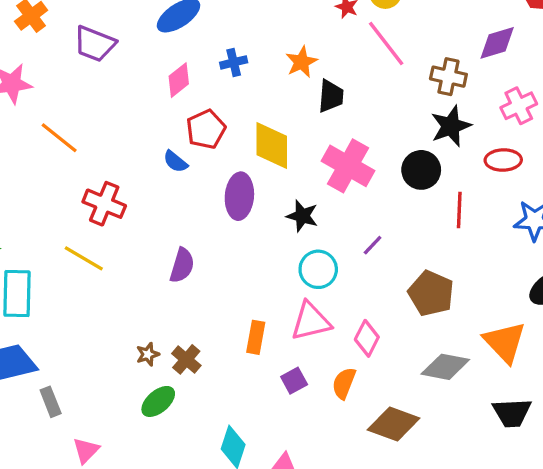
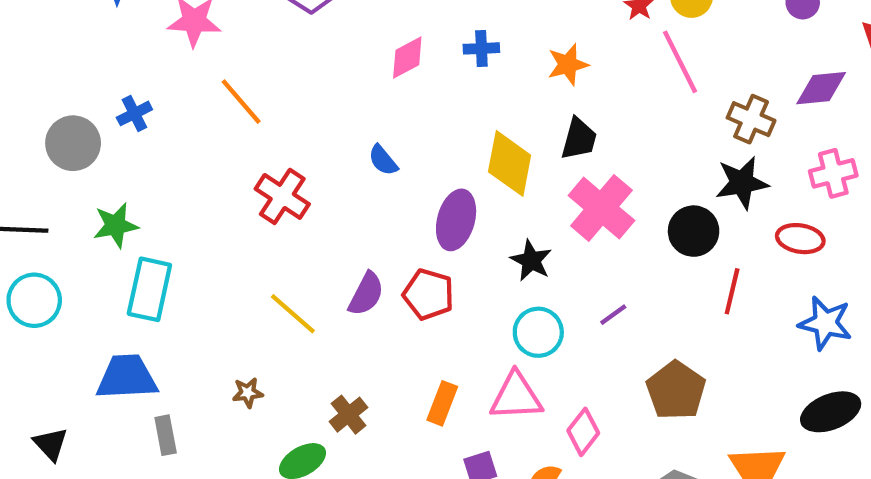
black trapezoid: (331, 96) -> (579, 139), moved
red pentagon: (206, 129) -> (428, 294), moved, turned 30
yellow line: (84, 258) -> (293, 314), moved
brown star: (148, 354) -> (248, 393), moved

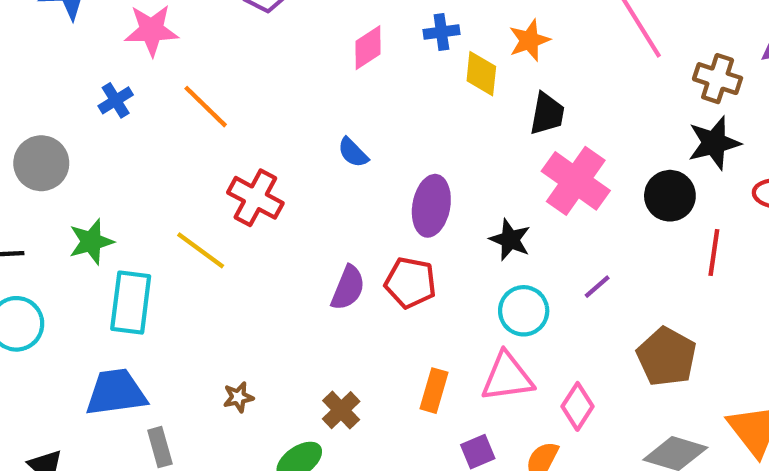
blue cross: (134, 113) -> (116, 100), moved
yellow diamond: (510, 163) -> (481, 74), moved, size x0.7
yellow line: (293, 314) -> (201, 250), moved

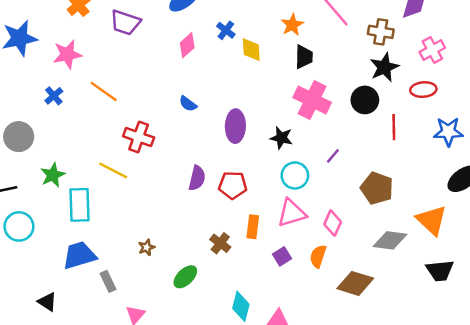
blue cross: (441, 32) -> (226, 30), turned -36
orange star: (529, 40) -> (292, 25), moved
black trapezoid: (547, 114) -> (304, 57), moved
red pentagon: (410, 283) -> (233, 185), moved
brown cross: (341, 410) -> (220, 243), moved

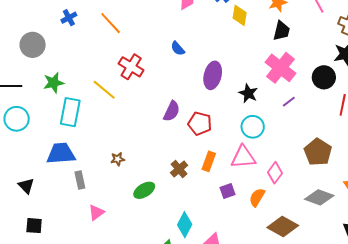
purple line: (333, 156) -> (289, 102), moved

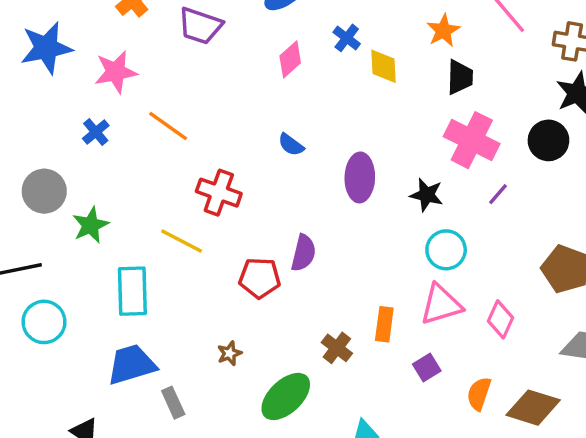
green star: (54, 83) -> (91, 225), moved
red pentagon: (200, 124) -> (260, 278), moved
green ellipse: (144, 190) -> (286, 396), size x1.4
orange semicircle: (257, 197) -> (479, 394), moved

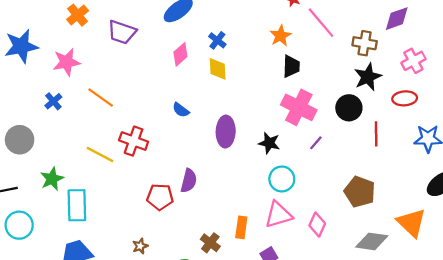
yellow diamond: (384, 66) -> (218, 69), moved
green star: (91, 225) -> (52, 179), moved
yellow line: (182, 241) -> (100, 154), moved

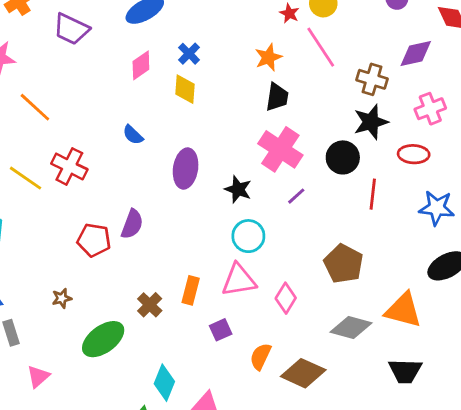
orange triangle: (411, 223) -> (403, 310), turned -36

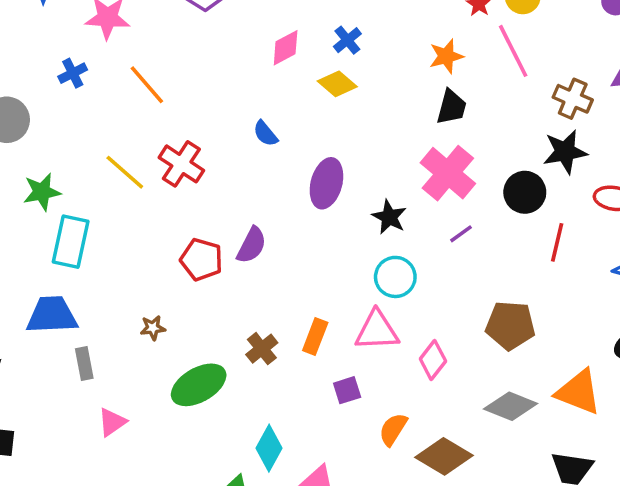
yellow diamond: (185, 89) -> (337, 84), turned -60
brown pentagon: (344, 264) -> (510, 325), turned -30

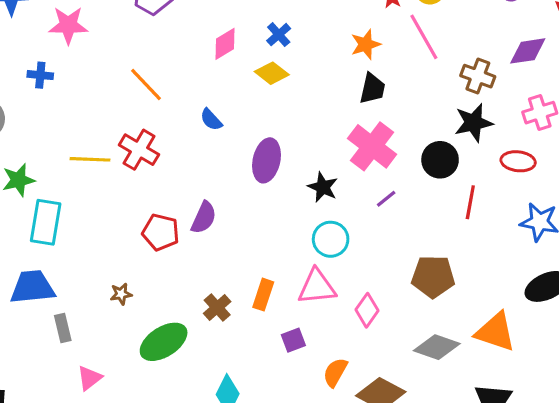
blue cross: (73, 73) -> (40, 75), turned 35
orange line: (147, 85) -> (146, 84), moved
yellow line: (125, 172) -> (90, 159), turned -36

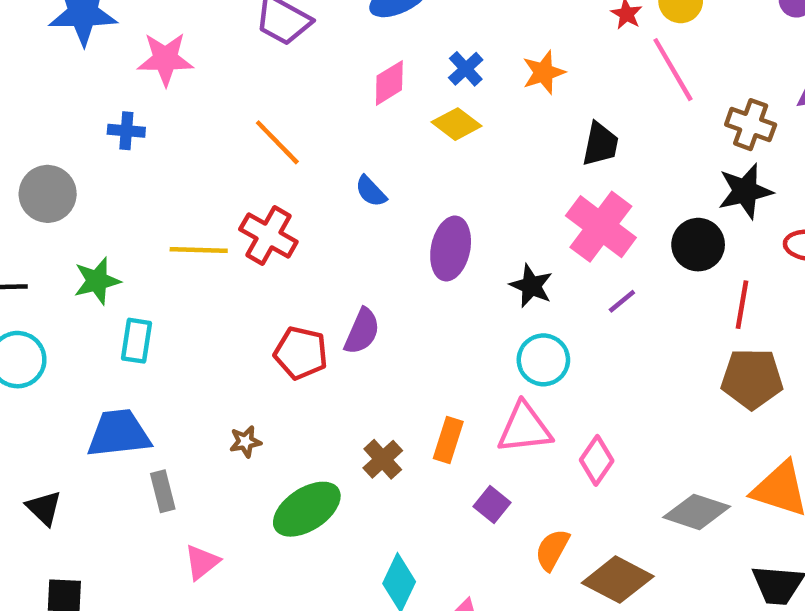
orange star: (366, 44) -> (544, 72), moved
cyan rectangle: (46, 222) -> (137, 341), size x0.7
brown pentagon: (433, 277) -> (752, 379), moved
purple square: (293, 340) -> (492, 505), turned -30

